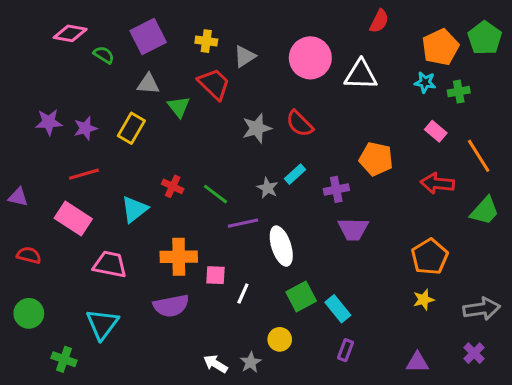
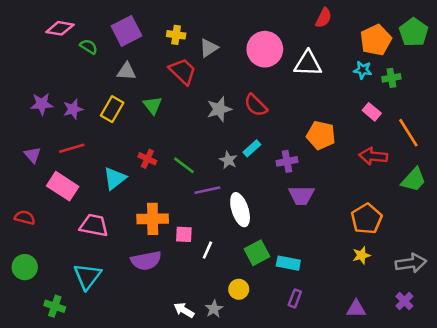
green triangle: (179, 107) -> (153, 105), moved
purple triangle: (18, 197) -> (33, 155), moved, turned 36
cyan rectangle: (338, 309) -> (288, 263), turned -40

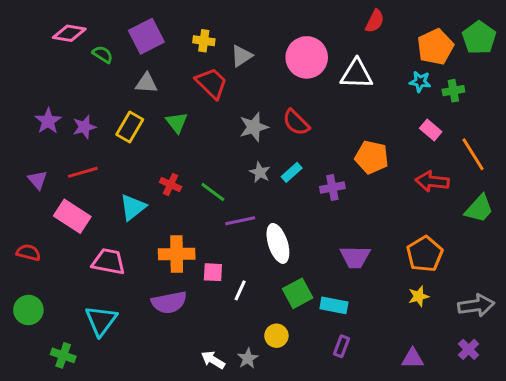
purple star: (42, 104) -> (48, 121), turned -30
gray star: (228, 160) -> (260, 172), moved
purple trapezoid: (301, 195) -> (355, 257), moved

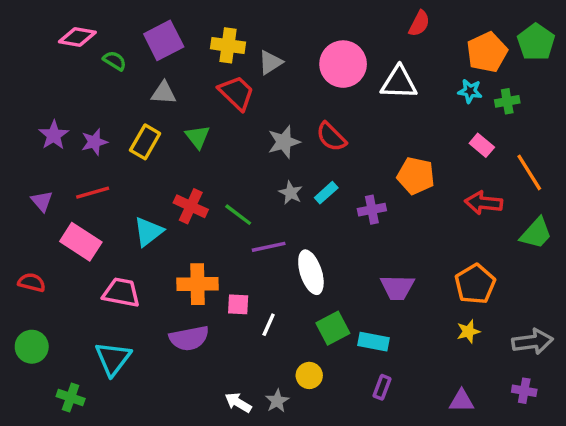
yellow cross: (204, 41) -> (228, 45), size x1.4
red cross: (171, 184) -> (191, 206), size x1.4
purple cross: (469, 349) -> (524, 391), turned -35

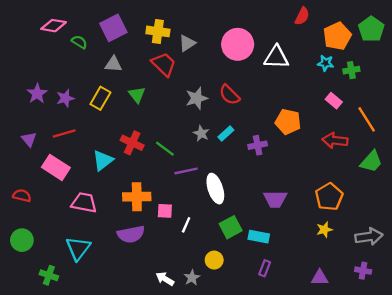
red semicircle: (419, 23) -> (302, 16), moved

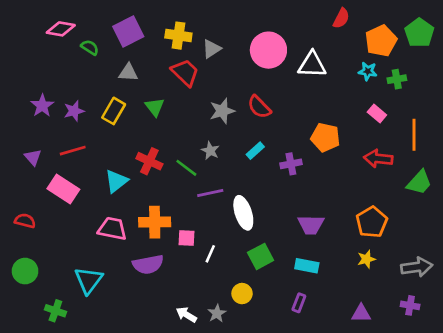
orange line: (367, 119) -> (414, 135), turned 32
gray star: (201, 133) -> (210, 151), moved
pink trapezoid: (84, 203) -> (112, 229), moved
cyan rectangle: (259, 237) -> (307, 266), moved

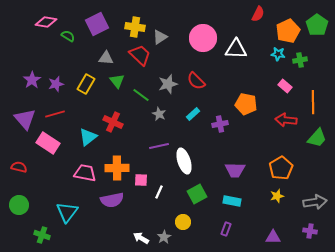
gray triangle: (128, 73) -> (106, 58), moved
purple triangle: (33, 157) -> (25, 119), size x1.6
green line: (186, 168) -> (141, 95), moved

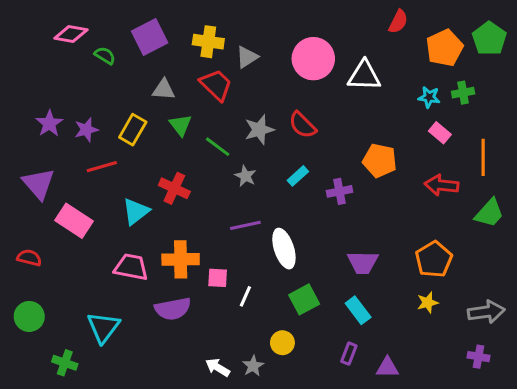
cyan star: (278, 54) -> (429, 97), moved
red line: (55, 114) -> (102, 167), moved
cyan rectangle: (232, 201) -> (358, 310), turned 42
purple triangle: (273, 237) -> (387, 367), moved

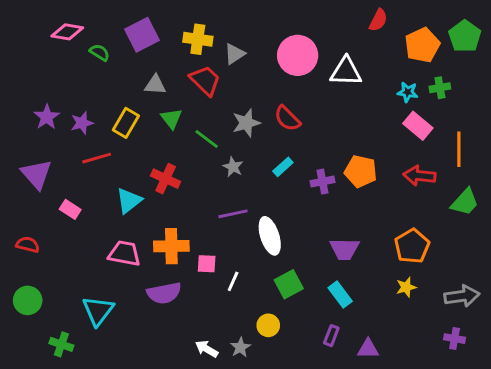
pink rectangle: (440, 133) -> (418, 126), size x1.4
orange pentagon: (380, 161) -> (361, 171), moved
pink rectangle: (74, 221) -> (70, 209), size x0.6

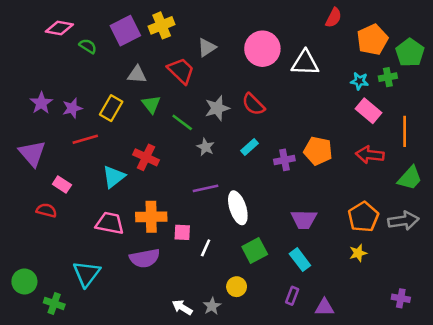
green pentagon: (465, 36) -> (410, 53), moved
yellow cross: (198, 39) -> (162, 25), moved, turned -30
red semicircle: (28, 245) -> (46, 210), moved
gray arrow: (462, 296) -> (403, 221), moved
green circle: (28, 300) -> (24, 281), moved

